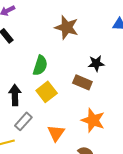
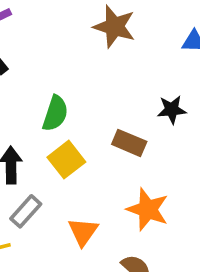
brown star: (67, 27) -> (114, 27), moved
black star: (96, 63) -> (172, 110), moved

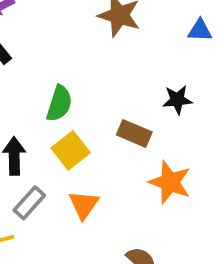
orange star: (148, 209) -> (170, 182), moved
orange triangle: (83, 232) -> (84, 205), moved

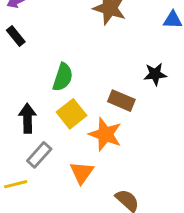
orange star: (170, 182) -> (105, 134), moved
orange triangle: (84, 205) -> (82, 172), moved

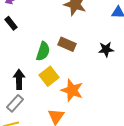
brown rectangle: (121, 101) -> (67, 44), moved
gray rectangle: (39, 155) -> (15, 103), moved

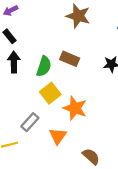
black arrow: (19, 79) -> (14, 62), moved
gray rectangle: (15, 103) -> (30, 122), moved

